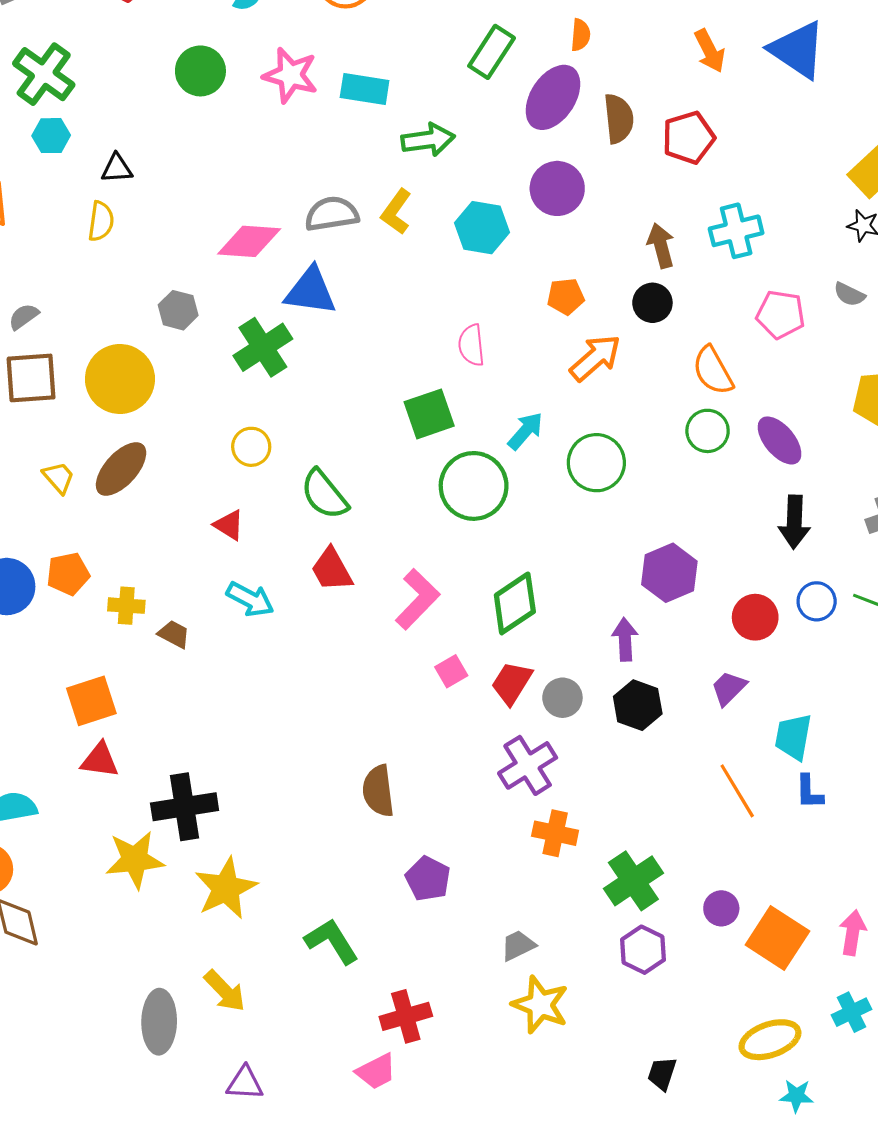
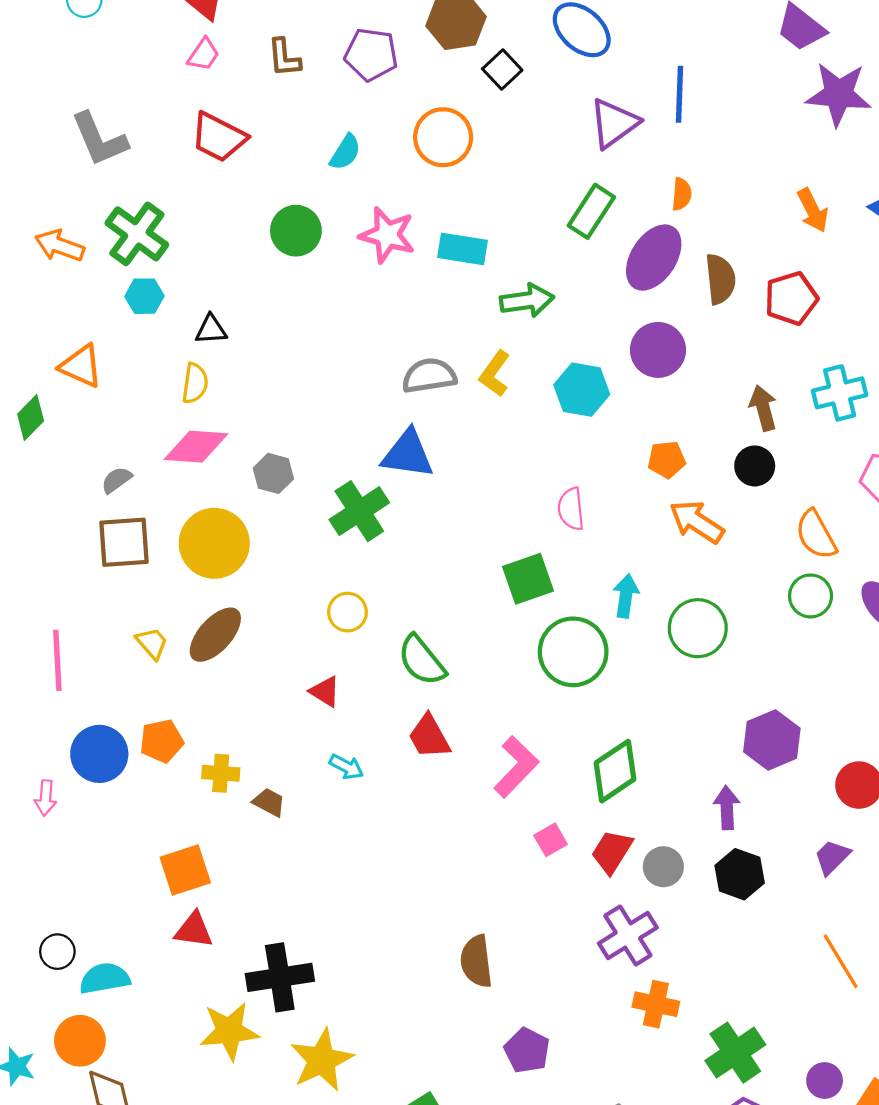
pink diamond: (249, 241) -> (196, 447), moved
orange arrow: (595, 358) -> (697, 522), turned -106
cyan arrow: (525, 431) -> (626, 596), turned -33
cyan arrow: (250, 599) -> (346, 767), size x0.7

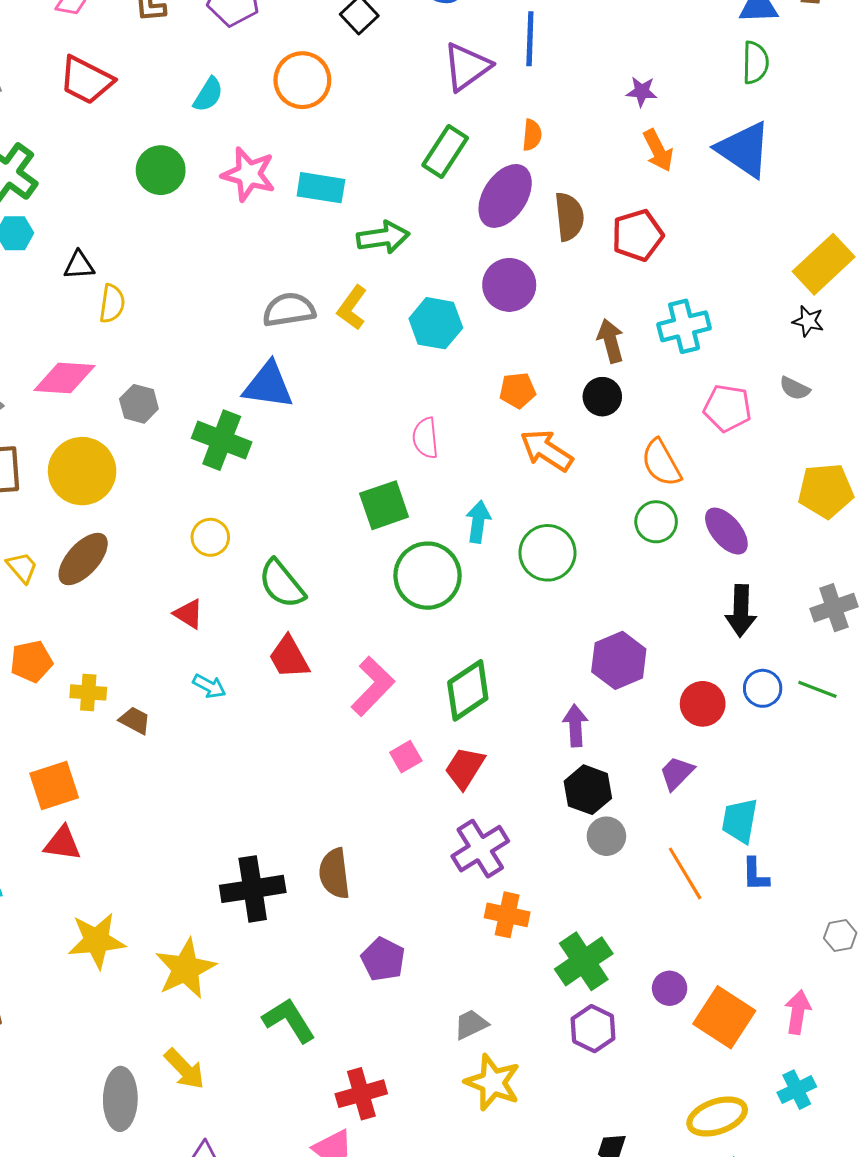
purple star: (838, 94) -> (642, 92), moved, size x0.5
yellow semicircle: (195, 383) -> (112, 304), moved
green cross: (359, 511) -> (222, 440), turned -36
gray circle: (663, 867) -> (606, 836), moved
black cross: (280, 977) -> (253, 889), moved

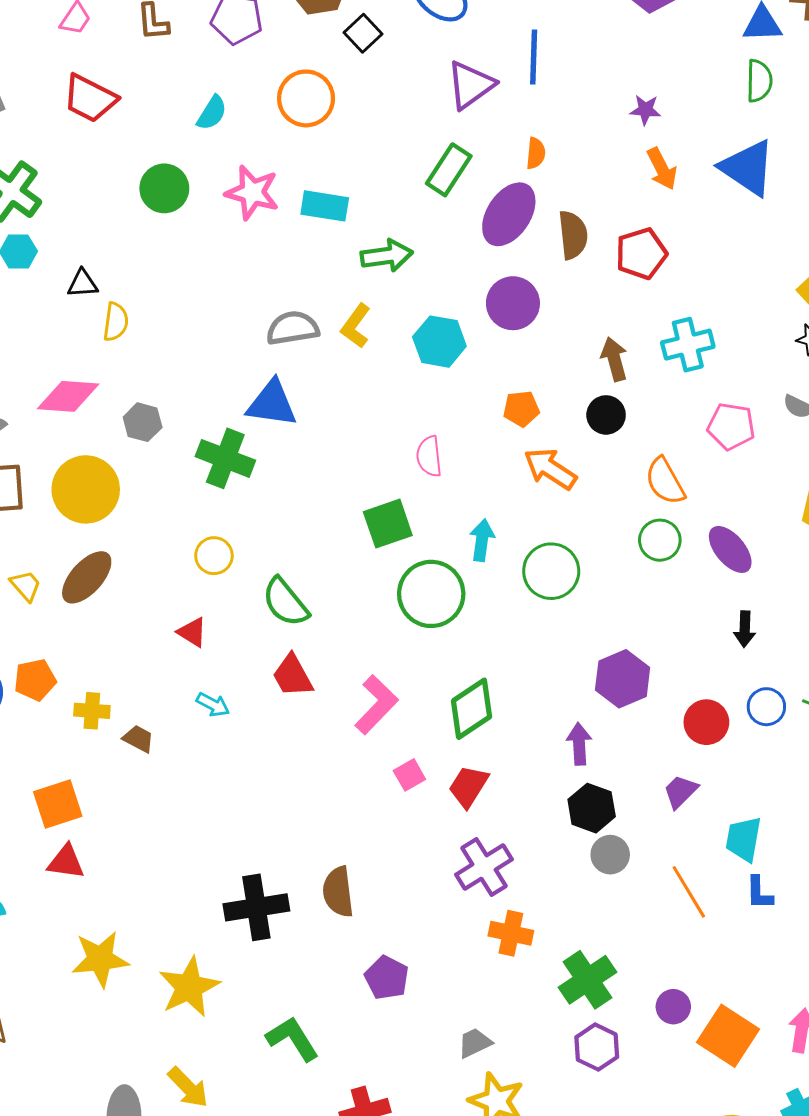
black arrow: (741, 611) -> (745, 629), size x0.7

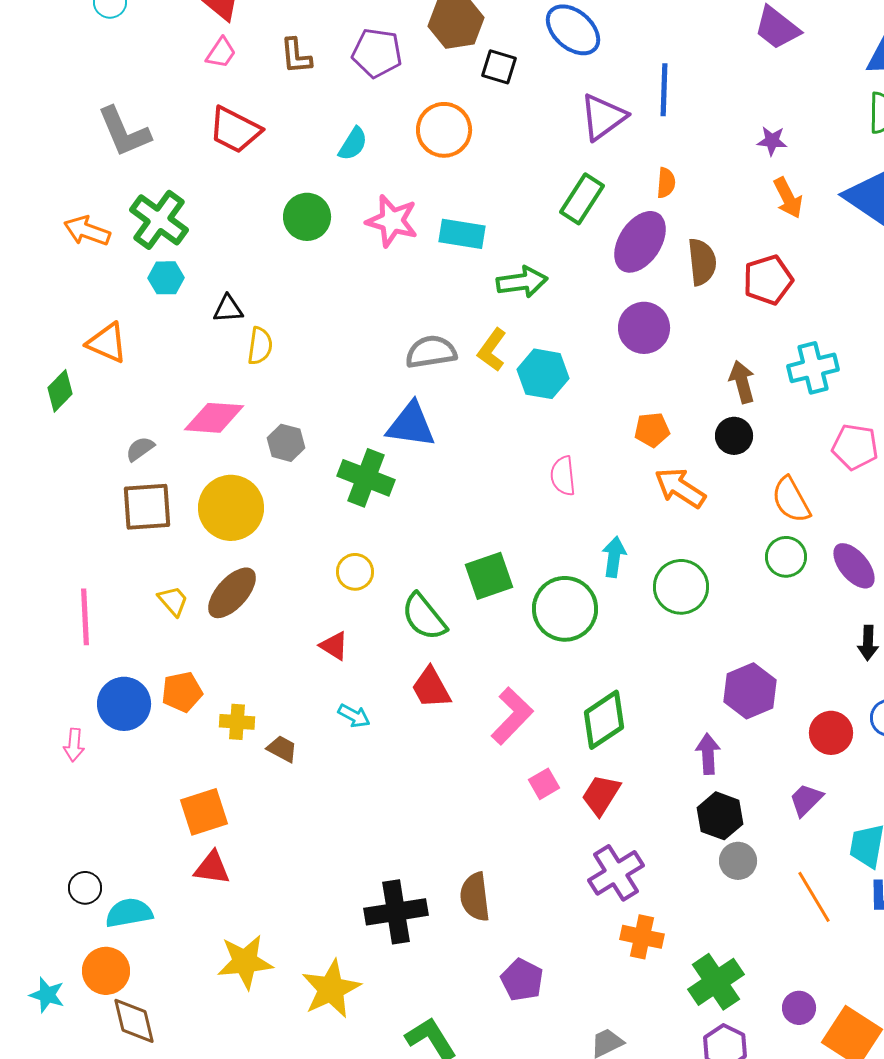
black square: (363, 33) -> (499, 67), turned -30
cyan hexagon: (439, 342) -> (543, 374), moved
green square: (388, 524) -> (489, 576), moved

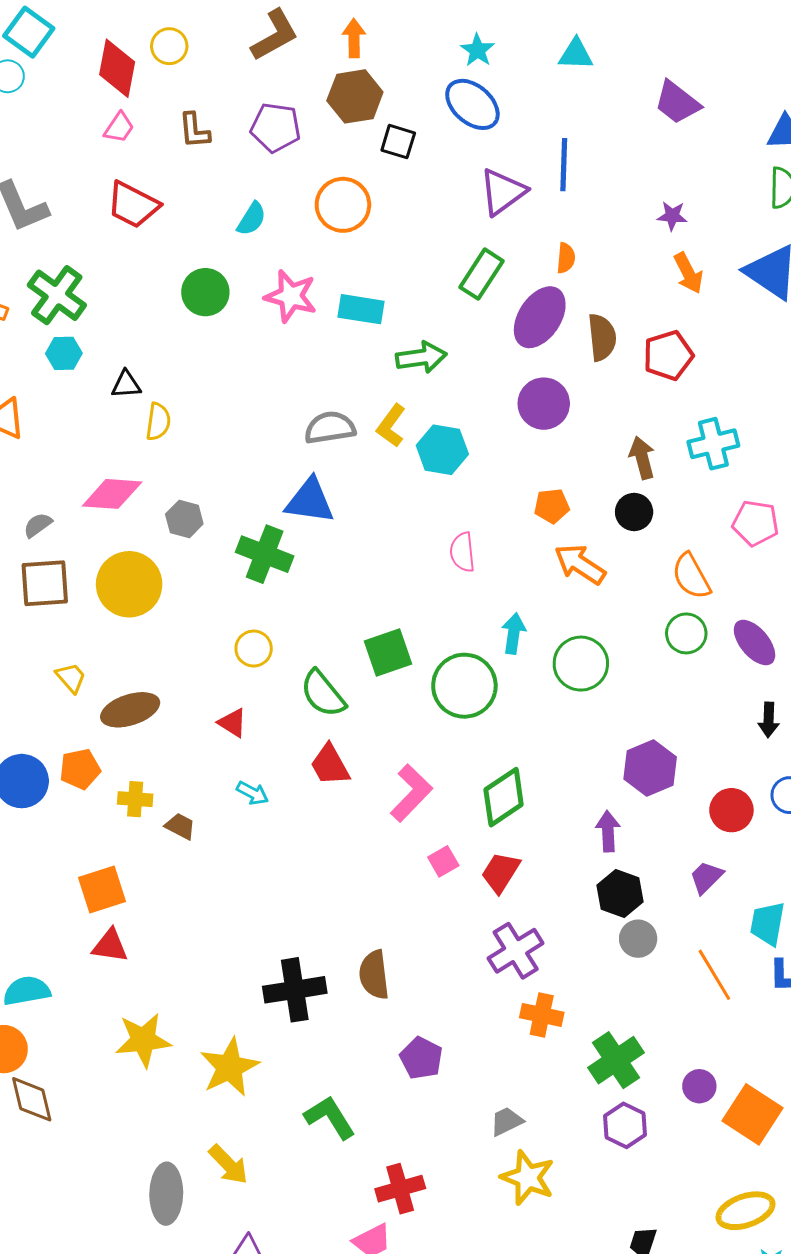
brown ellipse: (232, 593) -> (130, 710), moved, turned 30

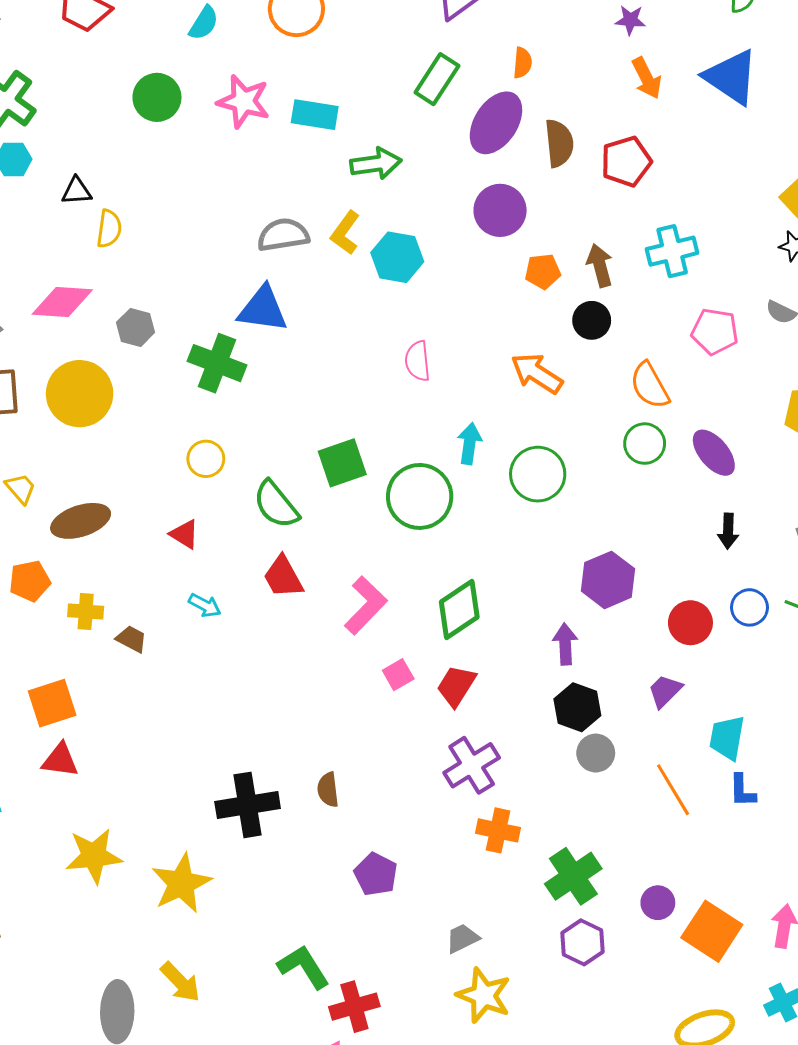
orange pentagon: (552, 506) -> (543, 271), moved
brown semicircle: (374, 975) -> (328, 790), size x0.7
green L-shape: (330, 1117) -> (304, 967), moved

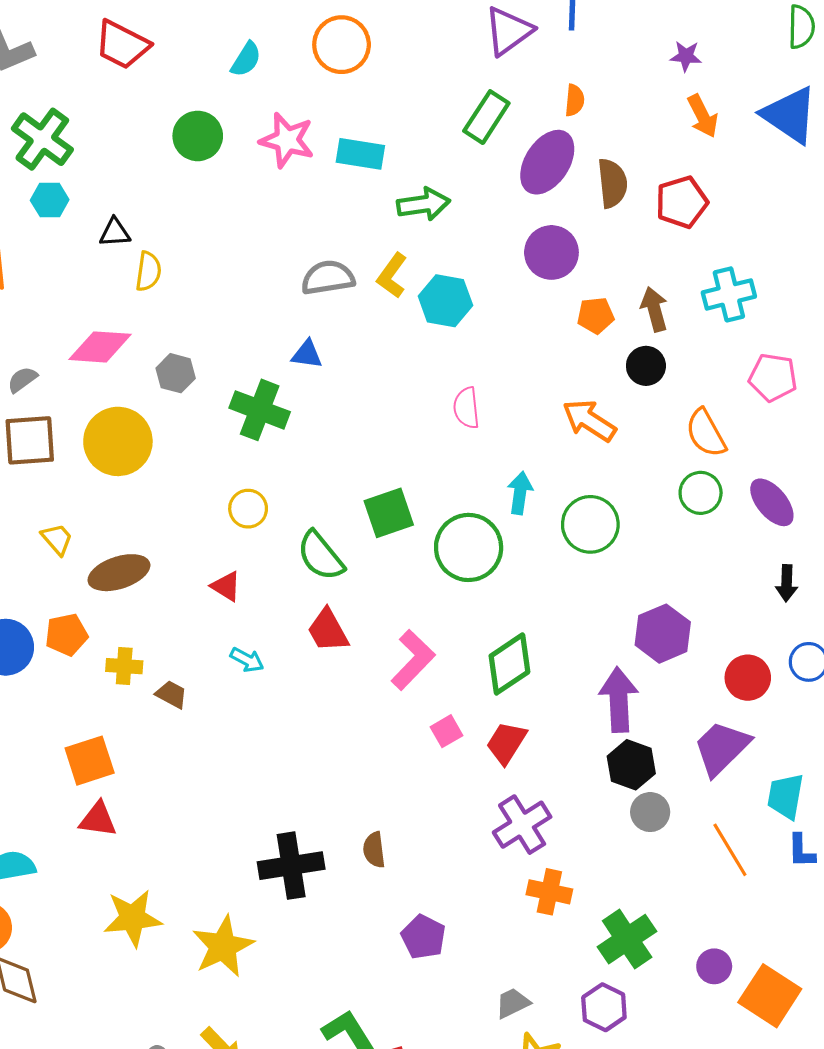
blue triangle: (263, 309) -> (307, 354), size x0.6
purple arrow: (565, 644) -> (619, 700), size x1.5
purple trapezoid: (665, 691) -> (722, 748), size x1.6
purple hexagon: (583, 942) -> (604, 1007), moved

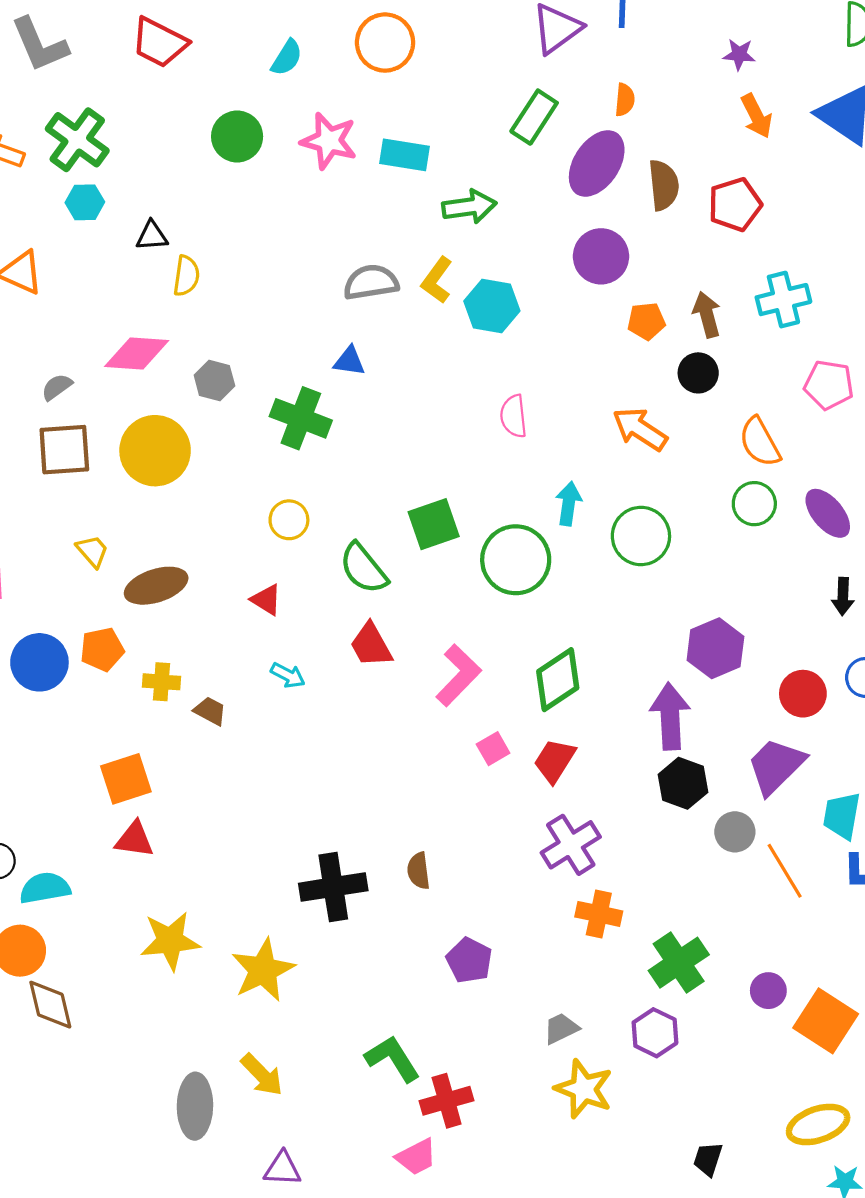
gray circle: (650, 812) -> (735, 832), moved

